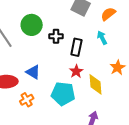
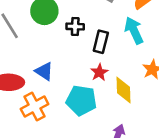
cyan arrow: (102, 38) -> (134, 30), size x1.5
orange cross: (27, 100) -> (35, 106), size x1.5

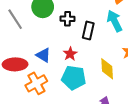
red star: (99, 72) -> (70, 54), moved

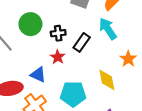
black rectangle: (88, 30) -> (82, 42), turned 30
red star: (70, 54) -> (58, 57), moved

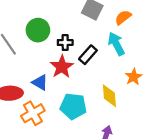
red star: (58, 57) -> (62, 67), size x1.5

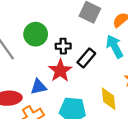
blue triangle: (40, 82) -> (39, 87), turned -42

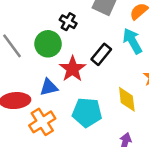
green circle: (36, 34) -> (48, 44), moved
black cross: (63, 46) -> (68, 22), moved, turned 32

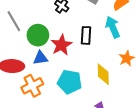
green circle: (48, 44) -> (38, 35), moved
black rectangle: (101, 54) -> (86, 35), turned -42

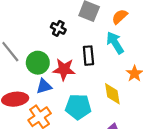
red star: (61, 45) -> (64, 69), turned -30

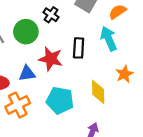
green circle: (38, 63) -> (26, 32), moved

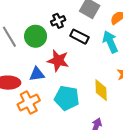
black cross: (51, 15) -> (58, 21), turned 32
black rectangle: (79, 48) -> (79, 37), moved, turned -66

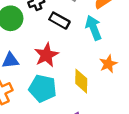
red star: (58, 61) -> (46, 55), moved, turned 30

